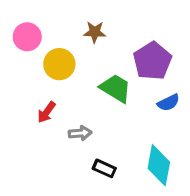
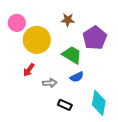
brown star: (95, 32) -> (68, 20), moved
yellow circle: (59, 64) -> (37, 40), size x1.4
blue semicircle: (168, 103) -> (77, 77), moved

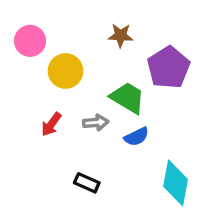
yellow circle: (37, 40) -> (66, 71), size x0.7
gray arrow: (50, 83) -> (96, 122), moved
black rectangle: (65, 105) -> (87, 183), moved

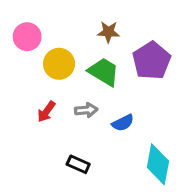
green trapezoid: (128, 98) -> (104, 72), moved

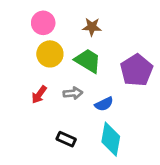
pink circle: (27, 37) -> (43, 23), moved
purple pentagon: (152, 61) -> (136, 70), moved
cyan diamond: (158, 164) -> (111, 139), moved

